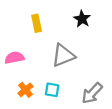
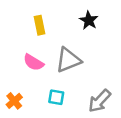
pink semicircle: (14, 58) -> (33, 62), moved, turned -138
orange cross: (25, 90) -> (14, 101), moved

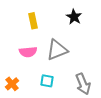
pink semicircle: (33, 62) -> (28, 52), turned -36
gray arrow: (100, 101) -> (83, 84), turned -65

